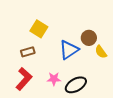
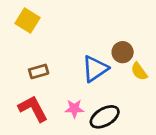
yellow square: (39, 29) -> (28, 20), moved
red L-shape: (24, 79) -> (33, 109), turned -70

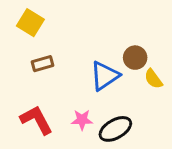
brown rectangle: (39, 71) -> (42, 64), moved

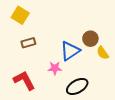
pink star: (82, 120) -> (55, 68), moved

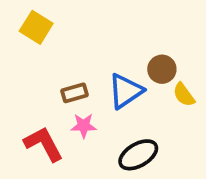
brown rectangle: (28, 43) -> (74, 93), moved
pink star: (55, 68) -> (84, 126), moved

